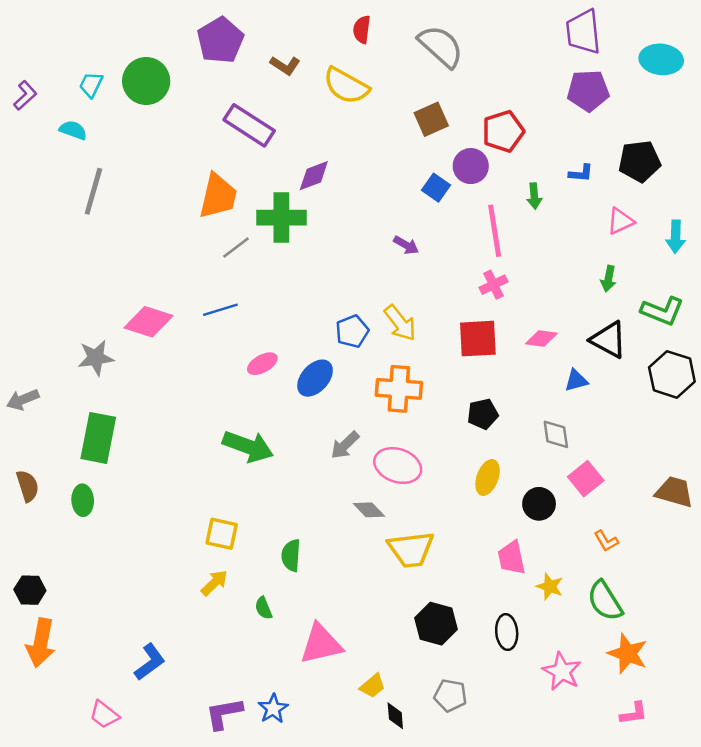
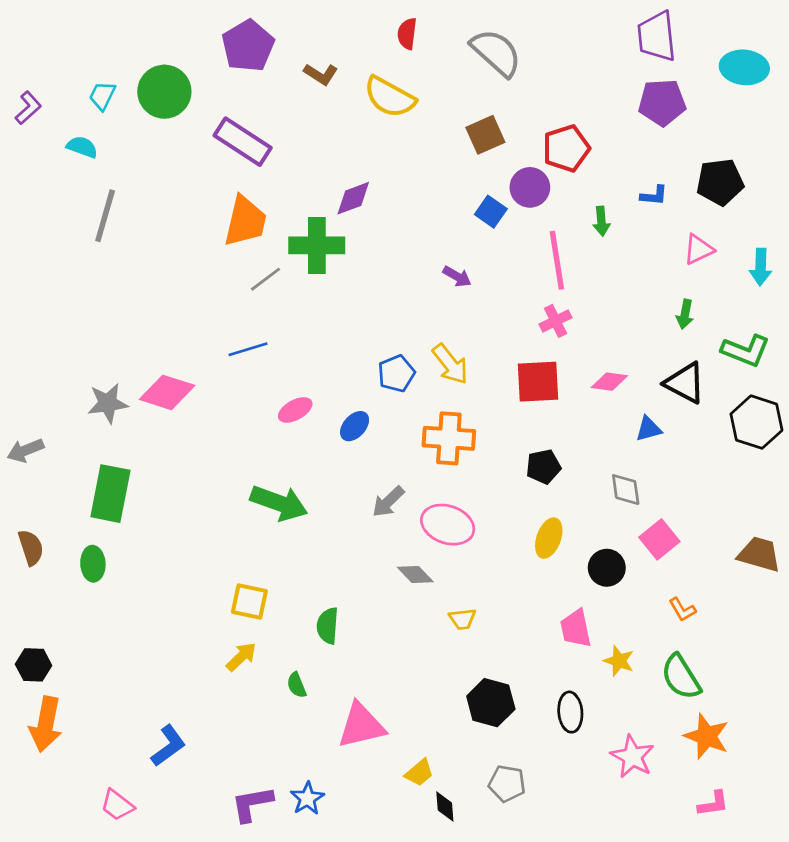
purple rectangle: (249, 125) -> (243, 142), moved
pink diamond: (149, 322) -> (167, 392), moved
blue ellipse: (315, 378) -> (355, 426), size x0.7
yellow trapezoid: (411, 549) -> (462, 619), size x0.5

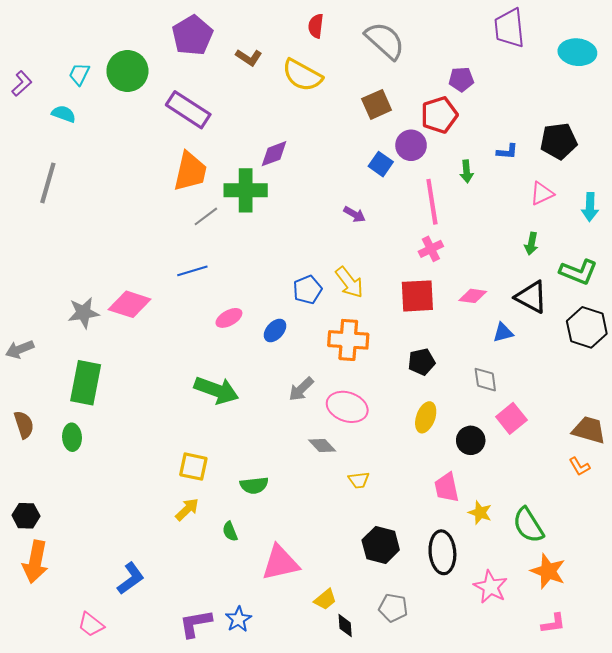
purple pentagon: (662, 102) -> (461, 79), moved, size x0.7
gray line: (105, 216) -> (48, 183), moved
orange L-shape: (682, 610) -> (580, 467), moved
green semicircle: (328, 626) -> (254, 485), turned -100
black ellipse: (570, 712) -> (442, 552), size x1.4

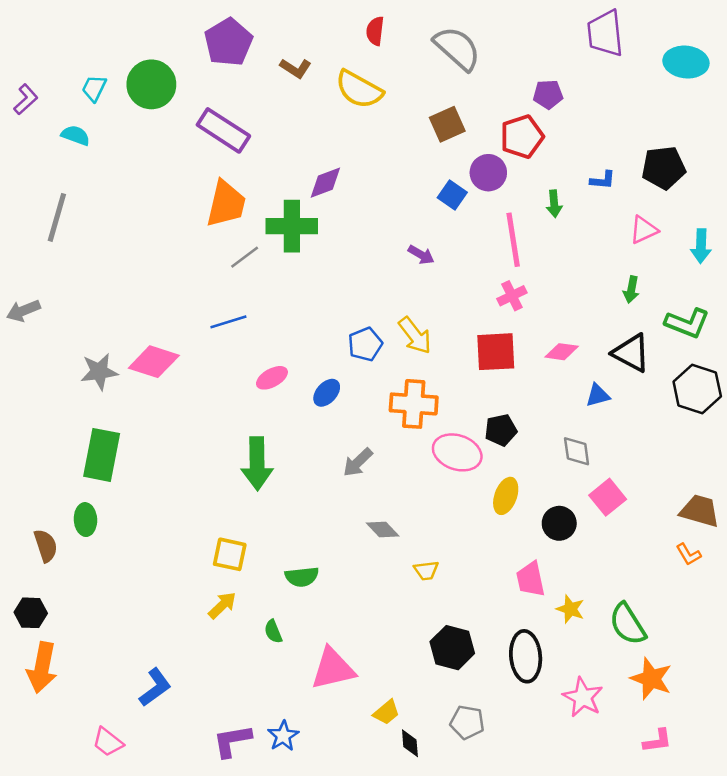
gray arrow: (20, 349) -> (23, 311), moved
green arrow: (216, 390) -> (257, 464), turned 69
pink ellipse: (347, 407) -> (457, 452), moved
brown semicircle: (24, 425) -> (46, 546), moved

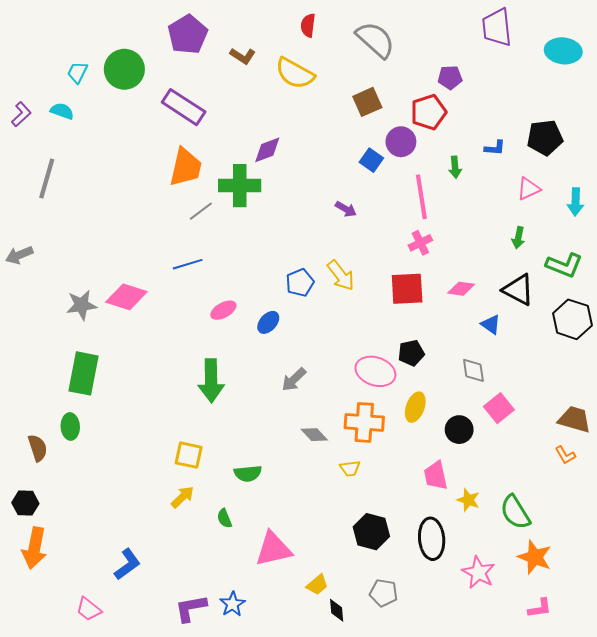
purple L-shape: (26, 99) -> (21, 114), moved
blue triangle: (598, 395) -> (491, 324), turned 50
orange cross: (414, 404) -> (364, 422), moved

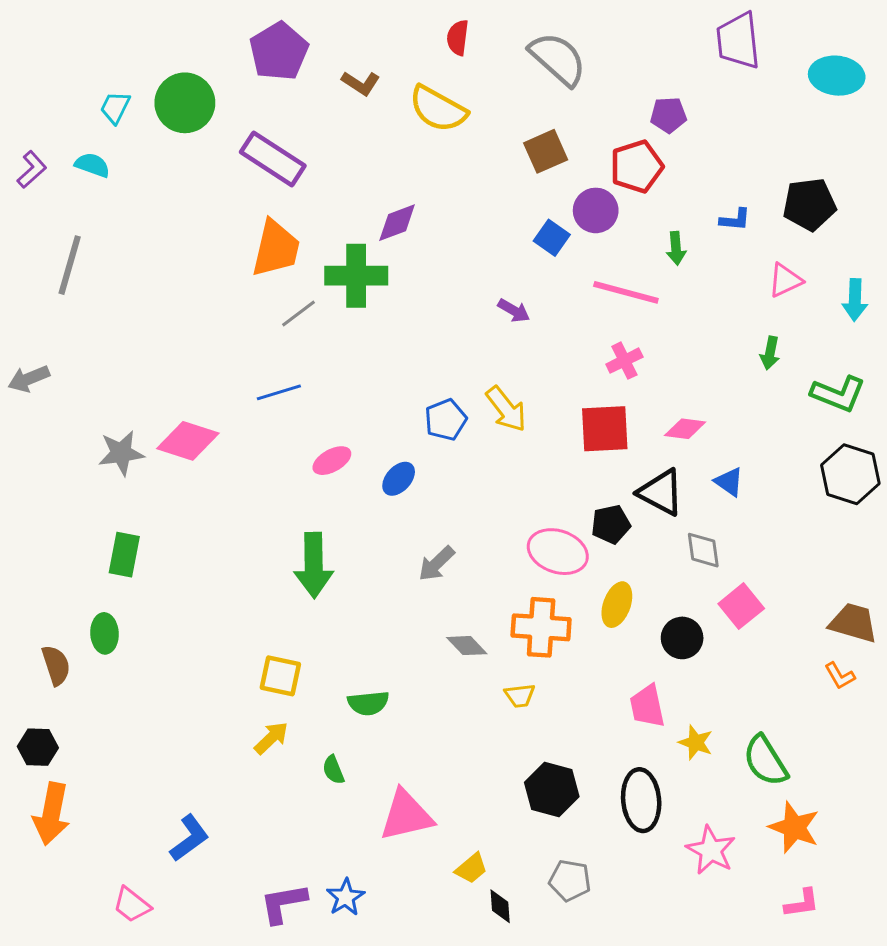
pink line: (421, 197) -> (626, 292), turned -66
black triangle: (518, 290) -> (661, 492), moved
green rectangle: (84, 373) -> (124, 555), size x0.7

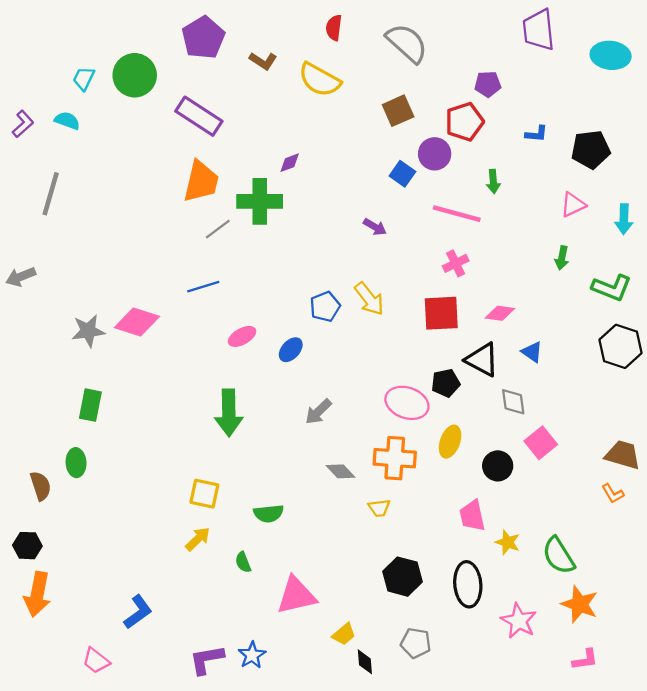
blue L-shape: (735, 220) -> (536, 134), moved
purple diamond: (397, 223) -> (290, 163), size x0.7

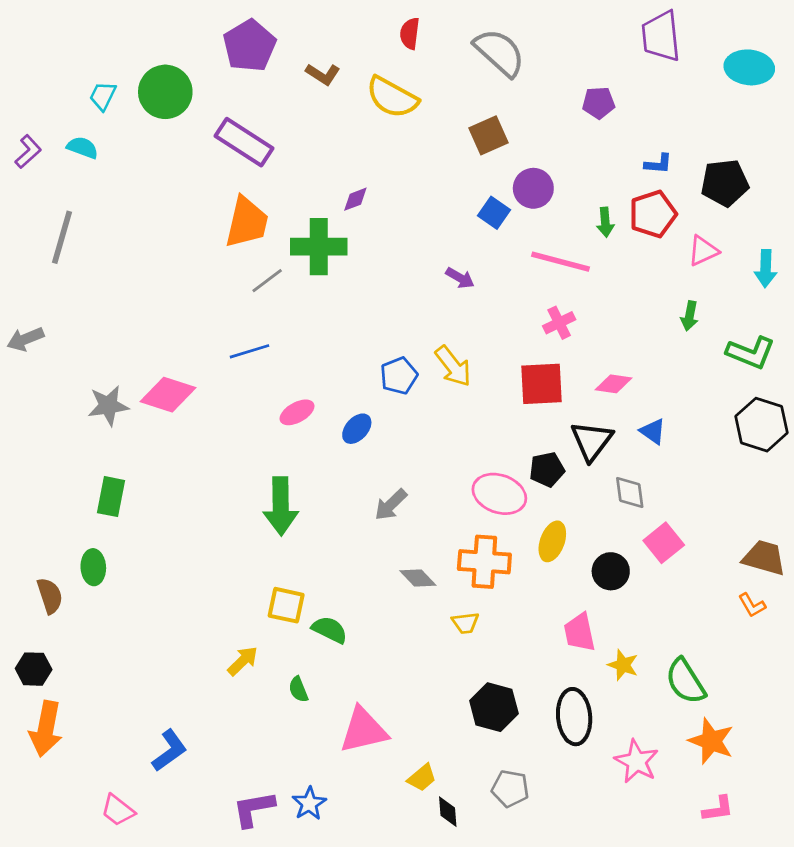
red pentagon: (464, 122) -> (653, 214), moved
black triangle: (482, 360) -> (592, 441), turned 39
yellow square: (204, 494) -> (286, 605), moved
green semicircle: (269, 514) -> (330, 630), turned -148

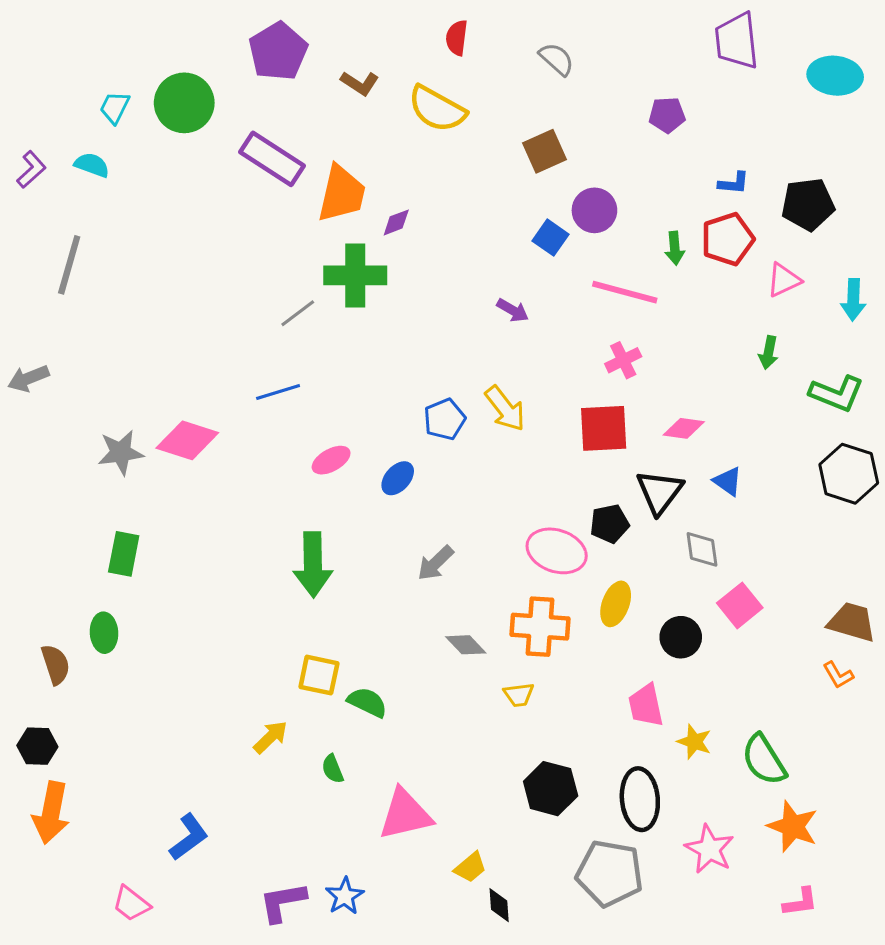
gray semicircle: (499, 52) -> (557, 59), size x0.6
orange trapezoid: (247, 222) -> (342, 194), moved
gray pentagon: (510, 789) -> (610, 873), moved, size x1.6

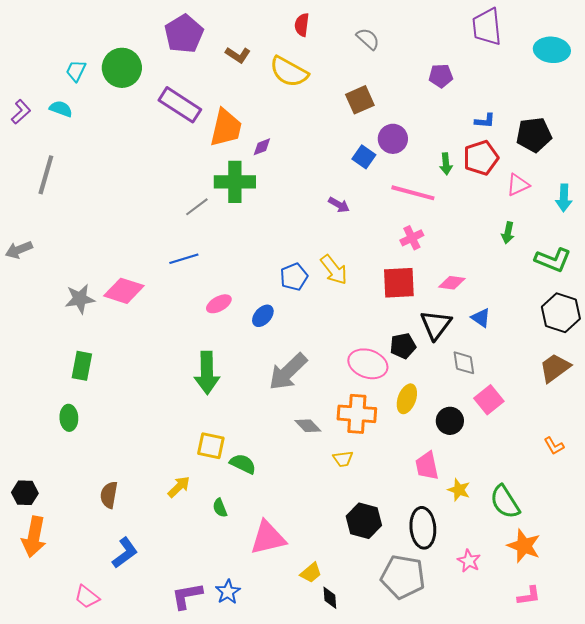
gray arrow: (436, 563) -> (288, 372), size x1.6
brown trapezoid: (852, 622) -> (555, 368), moved, turned -52
brown semicircle: (56, 664) -> (109, 495), moved, turned -152
pink star: (709, 849) -> (469, 561), size x0.7

